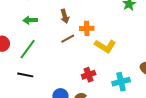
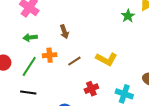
orange cross: (87, 28) -> (50, 55), moved
brown line: (68, 39) -> (74, 61), moved
cyan cross: (121, 82) -> (124, 94), turned 36

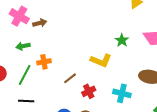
green star: (128, 16) -> (122, 40), moved
brown arrow: (64, 32) -> (40, 23), moved, turned -80
brown line: (74, 61) -> (70, 78), moved

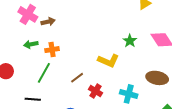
orange cross: (44, 62) -> (52, 50), moved
green line: (25, 75) -> (44, 73), moved
red cross: (89, 91) -> (96, 91), turned -32

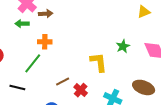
green arrow: (31, 44) -> (22, 24), moved
yellow L-shape: (108, 61) -> (99, 62), turned -130
brown line: (77, 78) -> (63, 82), moved

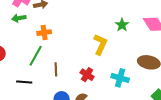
yellow L-shape: (99, 62) -> (100, 44), turned 40
brown line: (63, 82) -> (56, 69), moved, turned -56

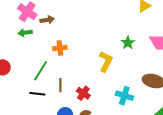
orange cross: (44, 33) -> (60, 48), moved
red cross: (87, 75) -> (83, 93), moved
black line: (24, 82) -> (37, 94), moved

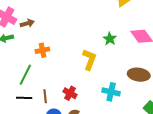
brown line: (60, 85) -> (45, 96), moved

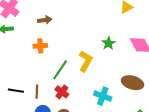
brown arrow: (27, 23) -> (45, 20), moved
green line: (25, 75) -> (60, 70), moved

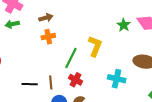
brown arrow: (45, 20) -> (46, 18), moved
green star: (109, 43) -> (124, 25), moved

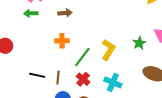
green star: (124, 25) -> (139, 43), moved
orange cross: (48, 37) -> (62, 41), moved
cyan cross: (117, 79) -> (113, 82), moved

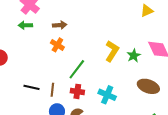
orange cross: (62, 41) -> (57, 45), moved, turned 32
yellow L-shape: (108, 50) -> (112, 51), moved
red cross: (83, 79) -> (77, 91), turned -32

